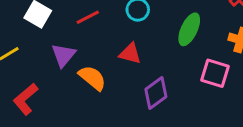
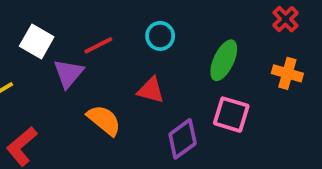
purple triangle: (64, 55) -> (68, 73), moved
pink square: (215, 73) -> (231, 115), moved

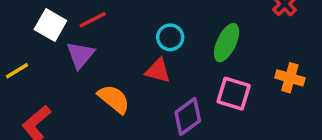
cyan circle: (160, 36) -> (170, 37), moved
red line: (98, 45) -> (93, 20), moved
orange cross: (287, 73) -> (290, 78), moved

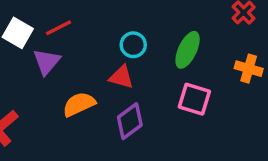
orange cross: (290, 78) -> (249, 69), moved
orange semicircle: (114, 99) -> (79, 104), turned -64
purple diamond: (188, 117) -> (130, 121), moved

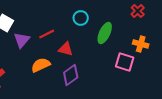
red line: (59, 28) -> (47, 34), moved
cyan circle: (133, 45) -> (81, 18), moved
pink square: (194, 99) -> (125, 62), moved

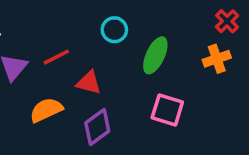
red cross: (138, 11) -> (227, 21), moved
orange cross: (141, 44) -> (217, 59), moved, turned -35
pink square: (125, 62) -> (167, 110), moved

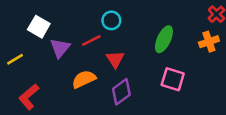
cyan circle: (114, 30) -> (111, 20), moved
red triangle: (89, 83) -> (115, 59), turned 42

